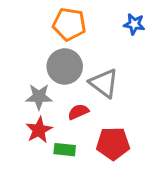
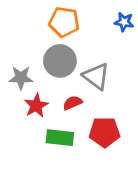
gray star: (39, 97) -> (21, 78), moved
red star: (39, 130) -> (36, 106), moved
green rectangle: (65, 150) -> (60, 138), size x1.4

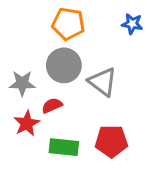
red semicircle: (72, 103) -> (52, 106), moved
red star: (36, 106) -> (27, 123), moved

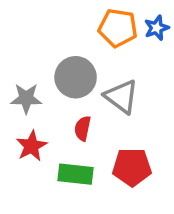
orange pentagon: (68, 24) -> (118, 28), moved
blue star: (132, 24) -> (157, 28), turned -30
red semicircle: (52, 106) -> (83, 128), moved, turned -54

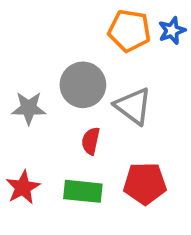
red star: (31, 146) -> (23, 187), moved

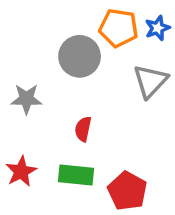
gray circle: (83, 85) -> (80, 56), moved
gray triangle: (133, 106) -> (150, 81), moved, turned 36
red pentagon: (145, 184) -> (127, 191), moved, turned 30

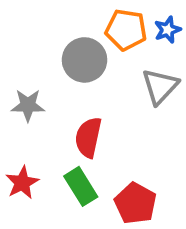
red semicircle: (83, 129) -> (88, 137), size x1.5
green rectangle: (76, 175) -> (81, 186), turned 52

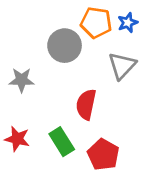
red semicircle: (88, 137) -> (86, 104), moved
red star: (22, 183) -> (17, 139), turned -30

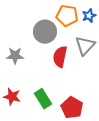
red semicircle: (86, 104) -> (60, 57), moved

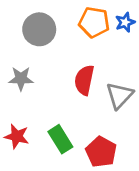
gray circle: (45, 32) -> (39, 29), moved
gray triangle: (85, 46) -> (119, 96), moved

